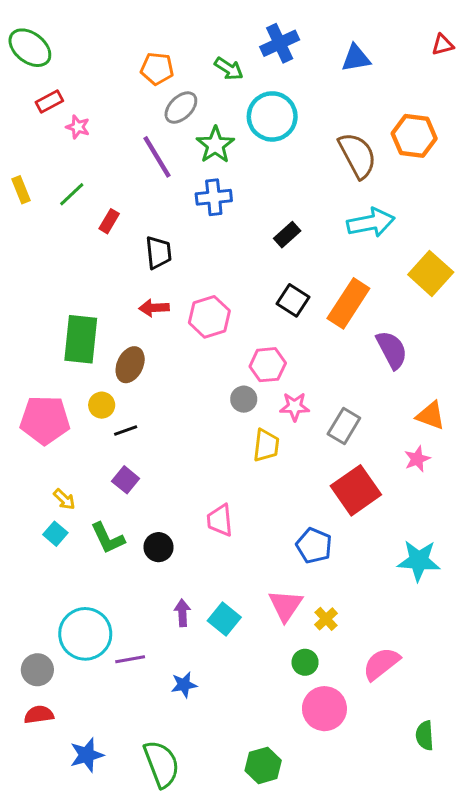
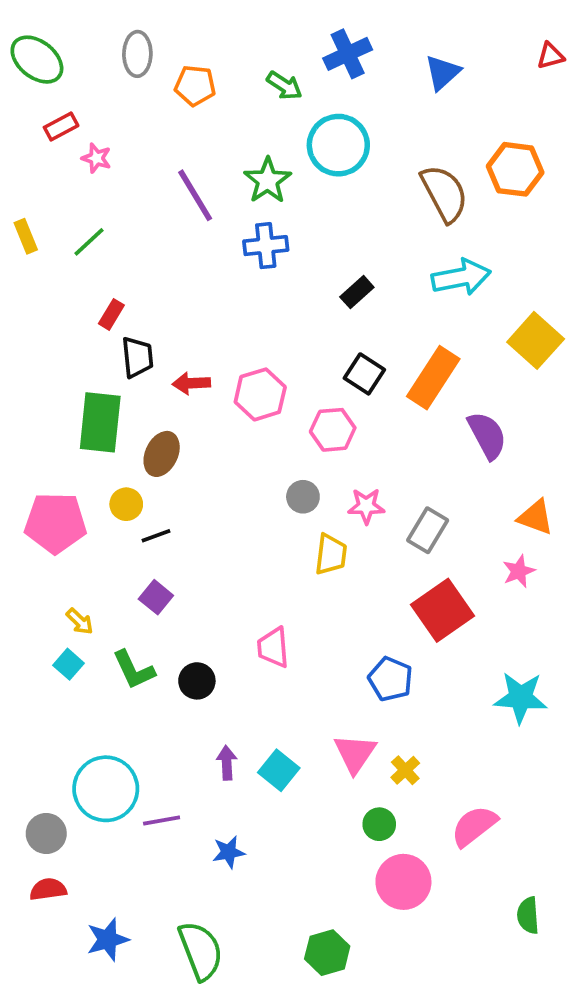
blue triangle: (356, 58) -> (443, 73), turned -32
gray ellipse: (181, 108) -> (137, 54), moved, turned -44
red rectangle: (109, 221) -> (111, 314), moved
black trapezoid: (159, 253) -> (137, 357), moved
pink hexagon: (268, 365) -> (333, 430), moved

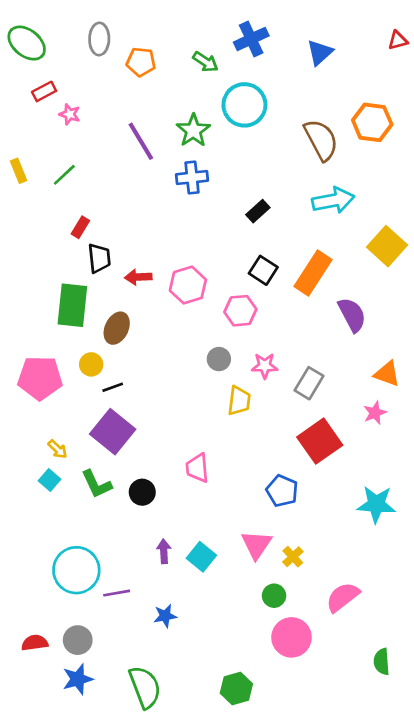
purple square: (156, 597) -> (113, 432), size x1.8
gray circle: (46, 833) -> (78, 640), moved

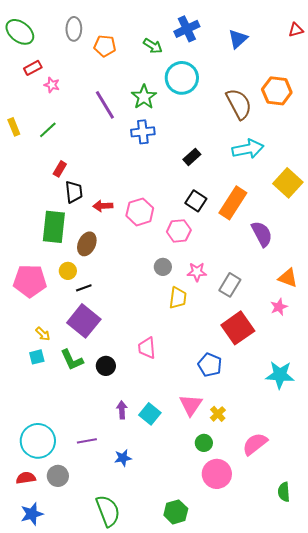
cyan square: (49, 480) -> (37, 357), turned 35
cyan circle: (76, 570) -> (38, 441), moved
blue star: (78, 679) -> (32, 514), moved

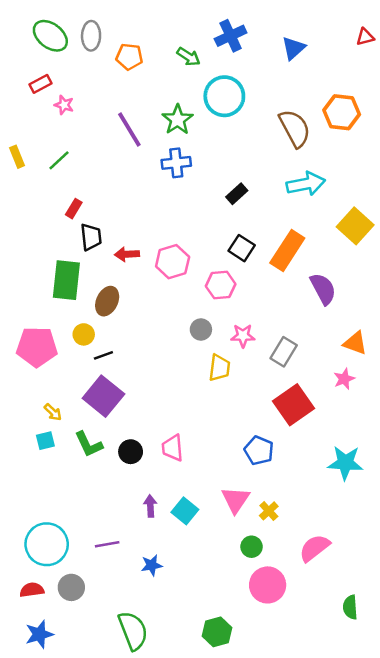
green ellipse: (20, 32) -> (50, 36), moved
pink trapezoid: (147, 348) -> (173, 448), moved

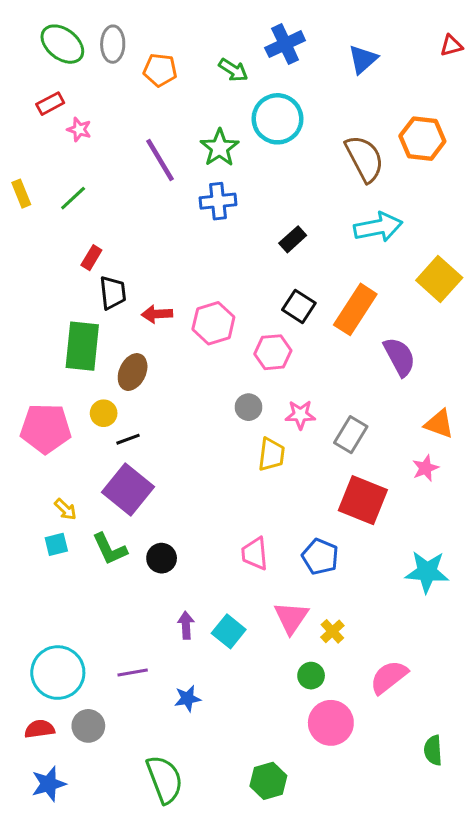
red square: (293, 405) -> (363, 500), turned -33
pink trapezoid: (173, 448) -> (255, 554), moved

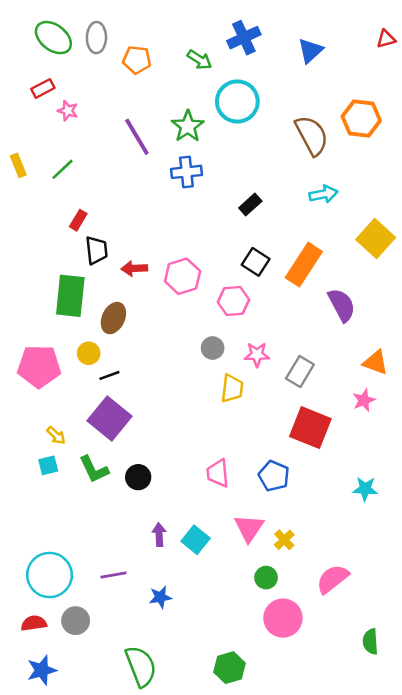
cyan arrow: (378, 227) -> (323, 194), size x0.7
cyan star: (427, 572) -> (365, 489), size x0.7

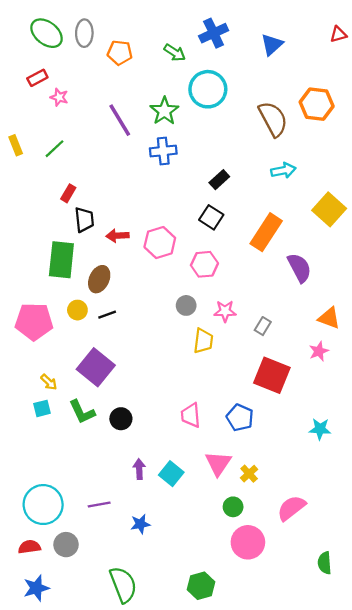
black square: (256, 262) -> (211, 217), moved
gray rectangle: (300, 372) -> (263, 326), size x0.7
black line: (109, 375) -> (107, 315), moved

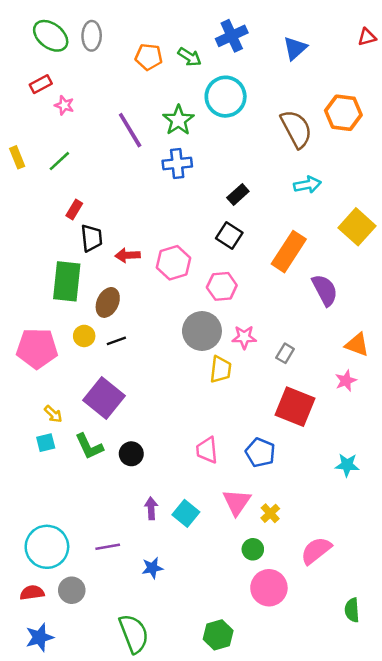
orange pentagon: (120, 53) -> (149, 57), moved
gray circle: (186, 305) -> (202, 331), size x1.8

